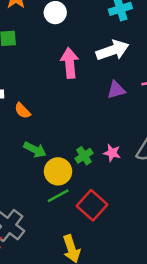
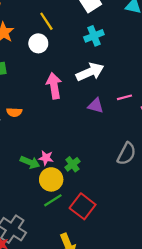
purple triangle: (116, 90) -> (96, 106), turned 35
orange semicircle: (22, 111) -> (14, 112), moved, turned -40
pink star: (112, 153) -> (46, 158), moved

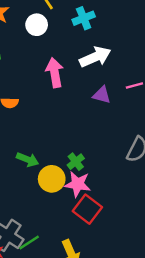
cyan cross: (94, 36) -> (84, 18), moved
pink star: (46, 158) -> (78, 184), moved, size x1.5
green line: (53, 200) -> (29, 242), moved

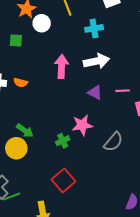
white circle: (37, 25) -> (42, 23), moved
yellow circle: (52, 179) -> (16, 148), moved
pink star: (78, 184) -> (82, 125), moved, turned -30

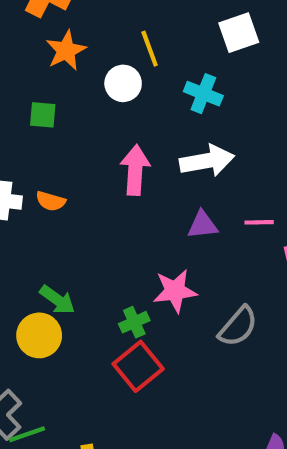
white circle: (42, 23) -> (123, 83), moved
cyan cross: (94, 28) -> (203, 94), turned 30
purple triangle: (95, 93) -> (203, 225), turned -35
red square: (64, 180) -> (138, 366), moved

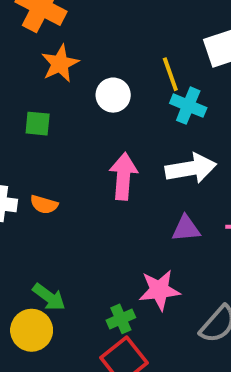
yellow line: (150, 49) -> (170, 74), moved

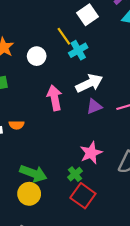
cyan cross: (188, 106) -> (78, 50), turned -36
purple triangle: (186, 229) -> (94, 106), moved
green arrow: (49, 297) -> (33, 173), size x1.4

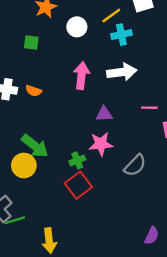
yellow line: (64, 36) -> (111, 16), turned 72
purple triangle: (94, 106) -> (104, 114), moved

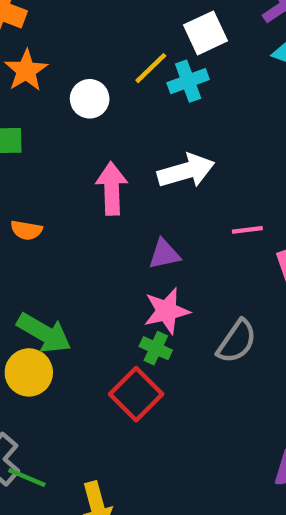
cyan cross: (121, 35) -> (188, 81), moved
green cross: (77, 160) -> (156, 348), moved, turned -35
green line: (15, 220) -> (27, 478), turned 48

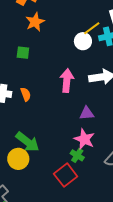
white circle: (90, 99) -> (83, 41), moved
orange semicircle: (26, 230) -> (26, 94), turned -128
pink star: (167, 311) -> (84, 139), turned 30

